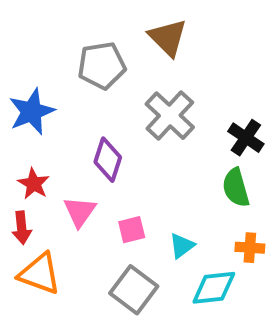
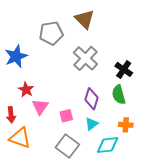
purple diamond: (108, 160) -> (92, 99), moved
red star: (34, 184) -> (26, 90), moved

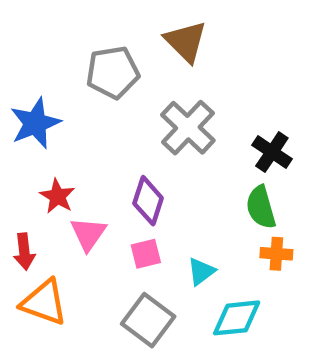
purple diamond: (92, 99) -> (148, 201), moved
orange cross: (126, 125) -> (276, 254), moved

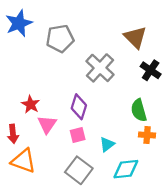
brown triangle: (186, 41) -> (135, 37), moved
blue star: (35, 123) -> (19, 23), moved
black cross: (272, 152) -> (151, 70), moved

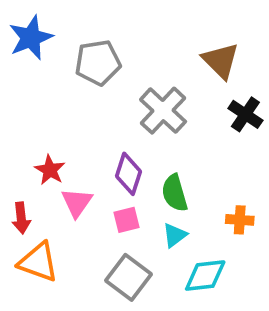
green semicircle: (139, 110) -> (175, 193), moved

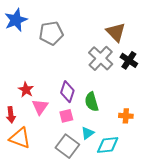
gray cross: (163, 111) -> (101, 58), moved
cyan triangle: (175, 235) -> (88, 133), moved

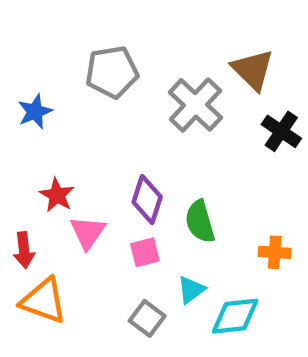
blue star: (16, 20) -> (35, 112), moved, size x0.7
gray cross: (101, 58) -> (196, 105), moved
gray square: (67, 146) -> (147, 318), size x0.7

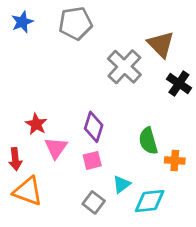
gray pentagon: (112, 72) -> (75, 23), moved
blue star: (35, 112) -> (22, 22), moved
green semicircle: (200, 222) -> (148, 141), moved

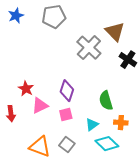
pink triangle: (56, 148) -> (40, 106), turned 30
orange cross: (175, 160) -> (121, 123), moved
cyan triangle: (122, 184) -> (92, 125), moved
orange triangle: (28, 191) -> (40, 147), moved
cyan diamond: (150, 201) -> (107, 144), turned 50

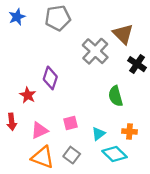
purple diamond: (67, 91) -> (50, 78), moved
green semicircle: (106, 101) -> (116, 96), moved
pink triangle: (40, 106) -> (40, 130), moved

